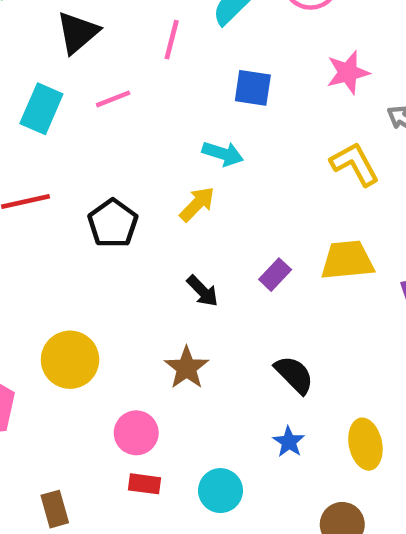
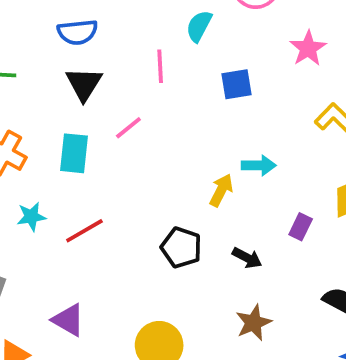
cyan arrow: (223, 154) -> (259, 165), moved
black pentagon: (113, 223) -> (181, 247), moved
brown star: (187, 368) -> (254, 323), turned 30

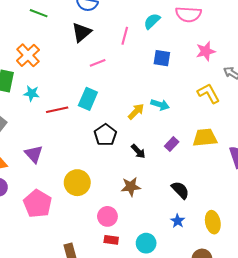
cyan rectangle: (74, 153) -> (88, 99), moved

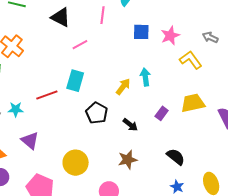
black triangle: (81, 32) -> (61, 17), turned -45
pink star: (206, 51) -> (170, 36), moved
cyan star: (32, 93) -> (16, 109), moved
cyan arrow: (160, 105) -> (145, 77), turned -108

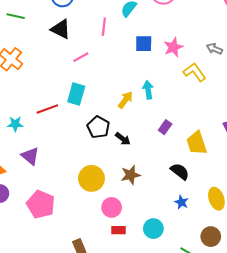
yellow trapezoid: (193, 103) -> (197, 143), moved, turned -95
black arrow: (130, 125) -> (123, 139), moved
yellow circle: (76, 163) -> (91, 178), moved

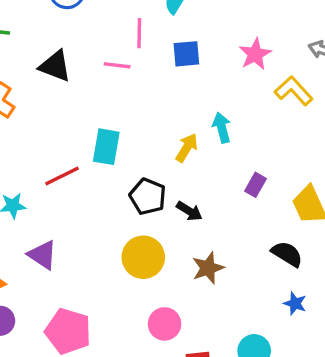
black triangle: (61, 29) -> (55, 66), moved
blue square: (144, 44) -> (186, 54), moved
pink line: (81, 57) -> (117, 65), moved, turned 42
yellow circle: (91, 178) -> (143, 257), moved
pink circle: (112, 207) -> (165, 324), moved

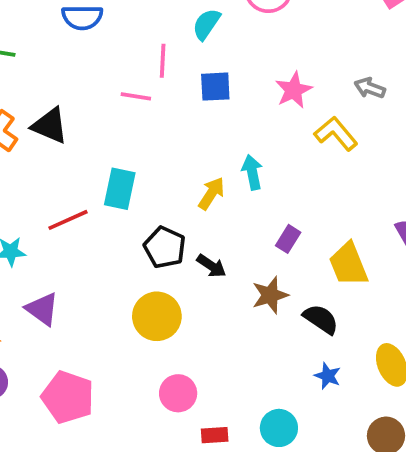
black triangle: (55, 66) -> (50, 126), moved
brown star: (208, 268) -> (270, 295), moved

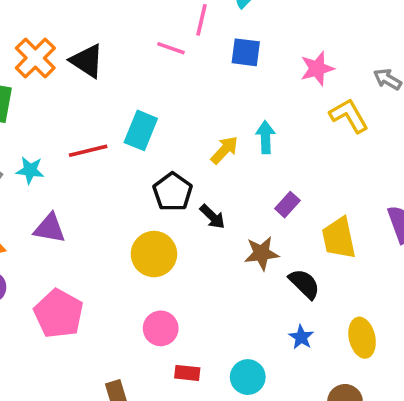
purple triangle: (42, 309) -> (50, 228), turned -36

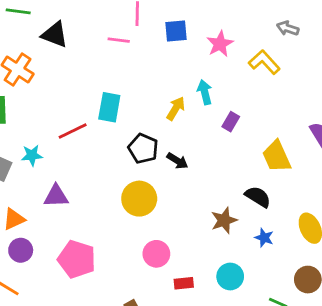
black triangle: (87, 61) -> (55, 35), moved
pink star: (317, 69) -> (220, 44), moved
purple rectangle: (287, 205) -> (231, 122), moved
brown star: (262, 253) -> (224, 220), moved

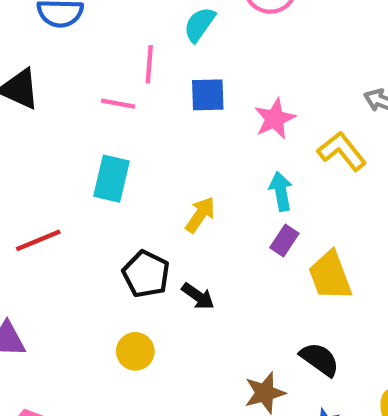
cyan arrow: (205, 92) -> (281, 191), moved
cyan rectangle: (109, 107) -> (112, 179), moved
yellow trapezoid: (277, 156) -> (330, 276), moved
yellow circle: (139, 199) -> (135, 351), size x0.7

